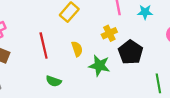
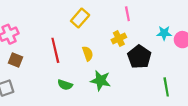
cyan star: (145, 12) -> (164, 33), moved
green star: (99, 66) -> (101, 81), moved

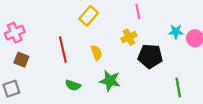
black pentagon: (139, 57) -> (150, 56), turned -30

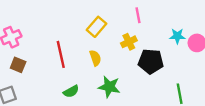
yellow rectangle: (89, 16) -> (97, 27), moved
green semicircle: (73, 85) -> (71, 91), turned -48

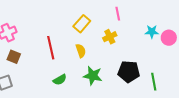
black pentagon: (151, 61) -> (129, 72), moved

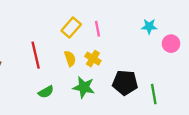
pink line: (118, 14) -> (98, 29), moved
cyan star: (152, 32) -> (149, 26), moved
yellow cross: (110, 37) -> (93, 59), moved, turned -32

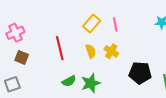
green star: (84, 87) -> (91, 83), moved, turned -30

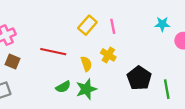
red line: (60, 48) -> (53, 52), turned -65
yellow semicircle: (91, 51) -> (86, 64), moved
black pentagon: (140, 73) -> (139, 78), turned 30

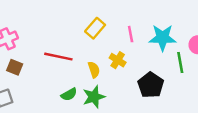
cyan star: (162, 24) -> (163, 38), moved, size x1.6
pink line: (113, 26) -> (131, 34), moved
green line: (167, 89) -> (180, 62), moved

